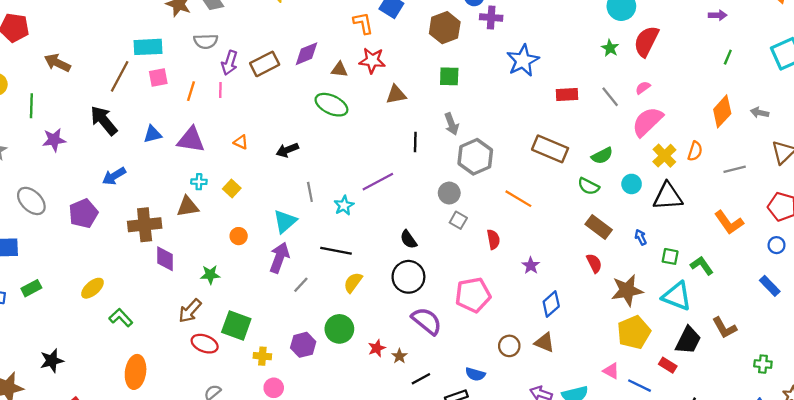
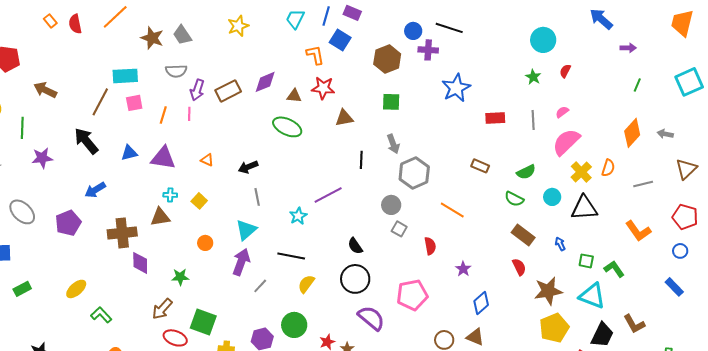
red semicircle: (646, 41) -> (565, 71), size x0.5
gray line: (610, 97) -> (533, 120), turned 36
brown rectangle: (550, 149) -> (480, 166), size x0.6
gray line: (310, 192) -> (257, 197), moved

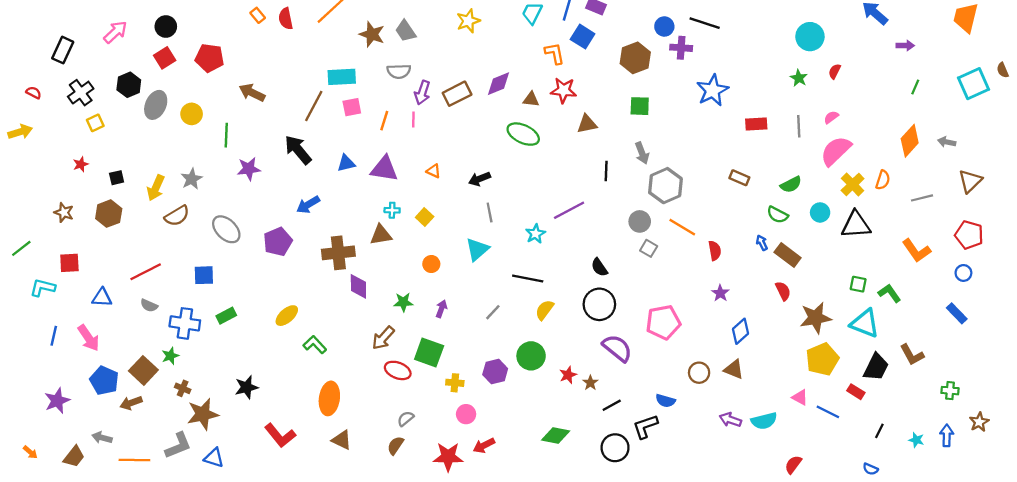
orange line: (452, 210) -> (682, 227), moved
blue arrow: (560, 244) -> (762, 243), moved
red semicircle: (430, 246) -> (715, 251), moved
purple arrow: (241, 262) -> (441, 309), moved, size x0.6

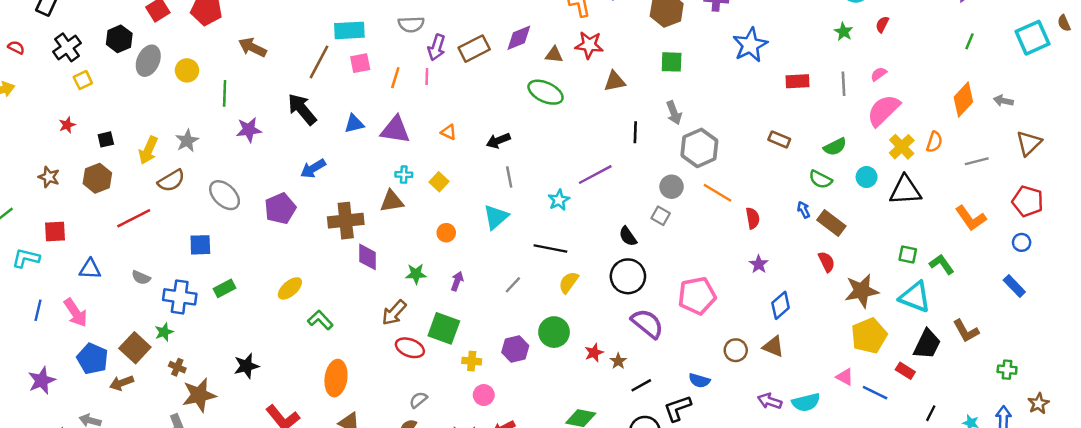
gray square: (649, 248) -> (661, 216), moved
red line: (146, 272) -> (134, 218), moved

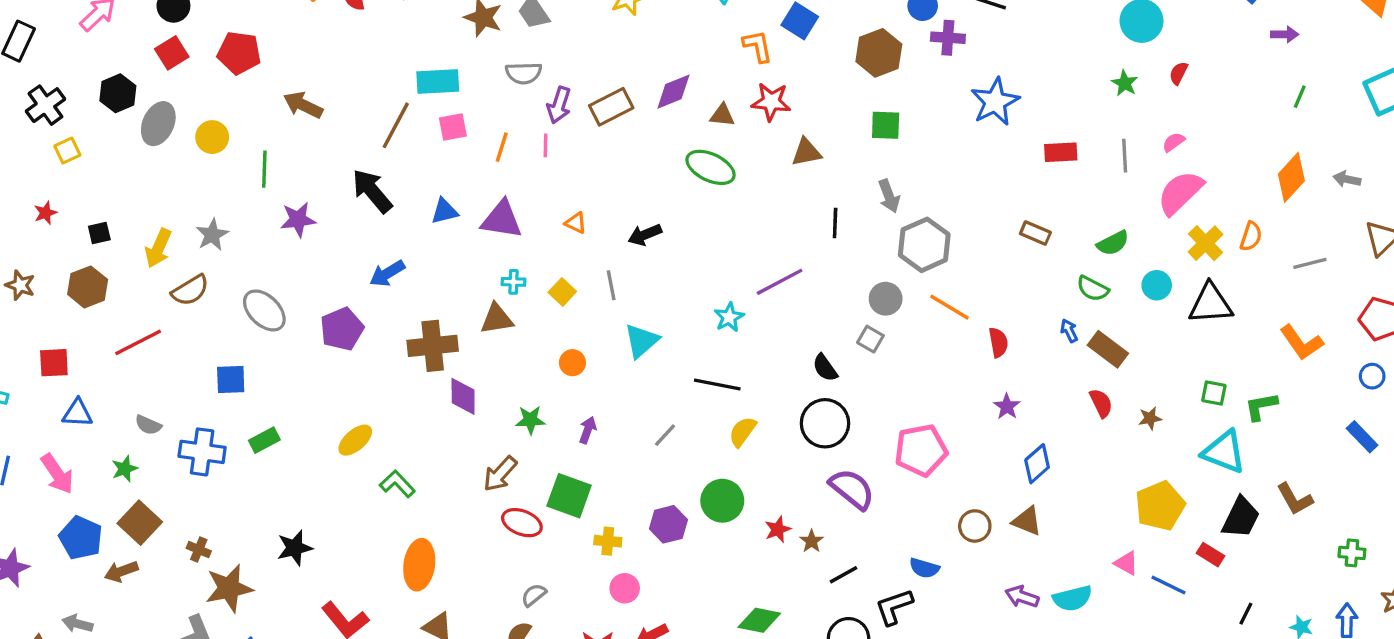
gray line: (509, 177) -> (611, 285), moved
red square: (55, 232) -> (54, 363), moved
green L-shape: (942, 264) -> (1261, 406), turned -65
brown star: (862, 291) -> (1150, 418), moved, size x0.5
green star: (164, 332) -> (125, 469), moved

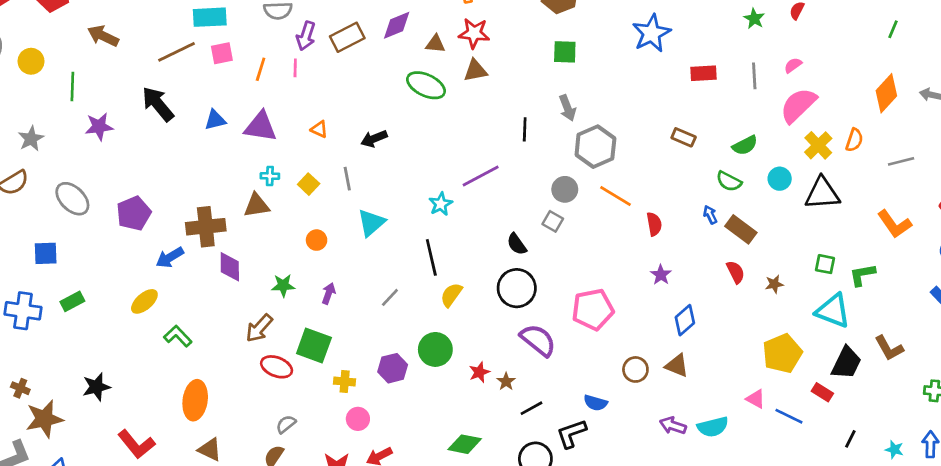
brown line: (396, 125) -> (176, 52), turned 36
brown triangle: (806, 152) -> (475, 71), moved
blue arrow: (387, 273) -> (170, 257), moved
black line: (717, 385) -> (431, 257), turned 66

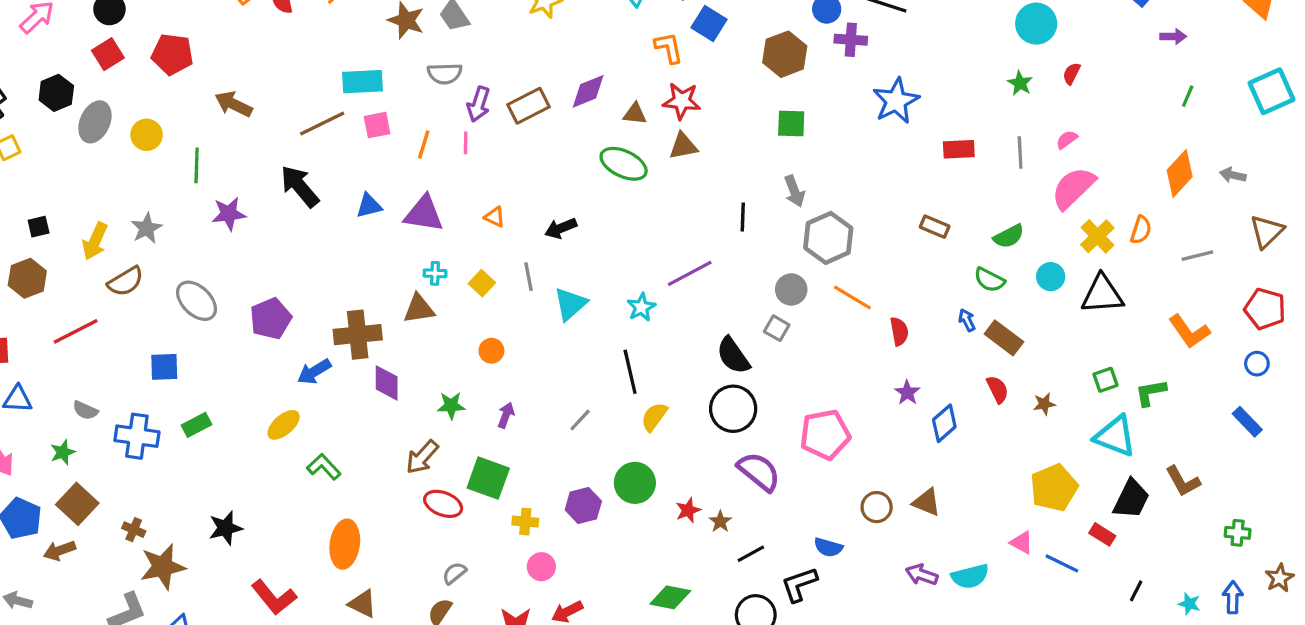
cyan triangle: (371, 223) -> (570, 304), moved
black semicircle: (517, 244) -> (733, 356), size x1.4
green square: (825, 264) -> (1105, 380), turned -30
blue diamond: (685, 320) -> (944, 423), moved

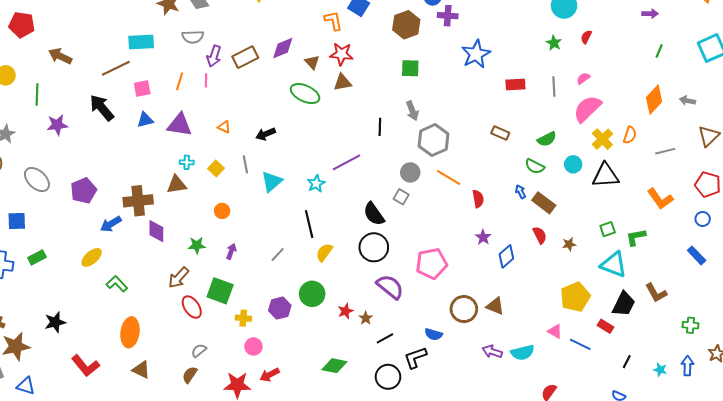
brown triangle: (635, 114) -> (312, 62), turned 42
pink square: (377, 125) -> (142, 88), moved
red ellipse: (443, 504) -> (192, 307), turned 35
brown circle: (877, 507) -> (464, 309), size x1.4

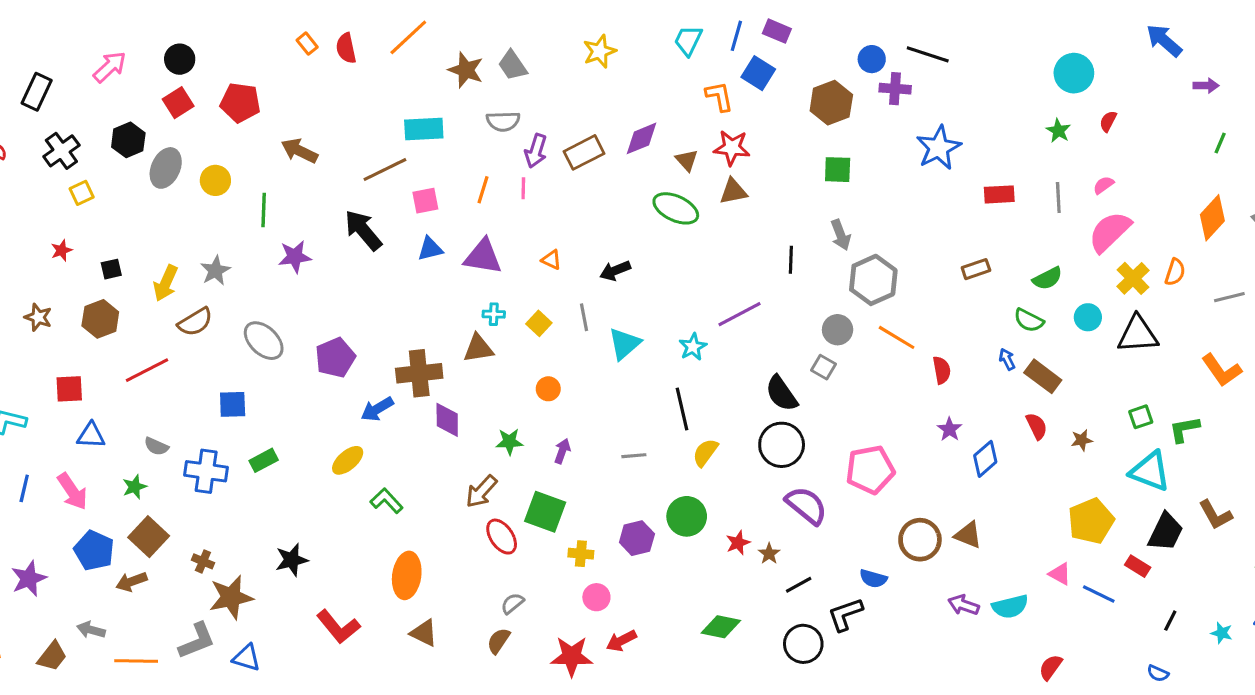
brown rectangle: (500, 133) -> (976, 269), turned -42
gray line: (278, 254) -> (634, 456), turned 42

